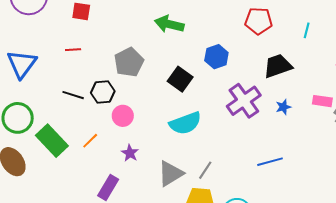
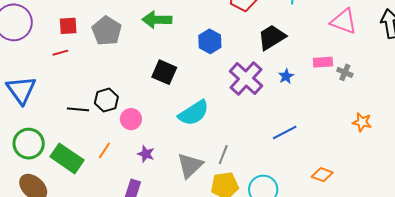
red line: (73, 50) -> (60, 53), moved
gray pentagon: (129, 62) -> (107, 31), moved
black square: (180, 79) -> (164, 72), moved

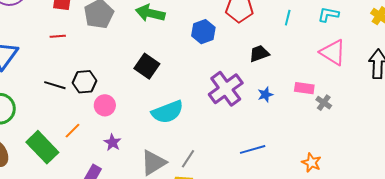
black trapezoid: (272, 37) -> (259, 54), size x0.7
blue hexagon: (210, 41) -> (203, 32), moved
red line: (60, 53) -> (58, 36), moved
orange star: (362, 122) -> (311, 163), moved
green rectangle: (67, 158) -> (42, 147), moved

